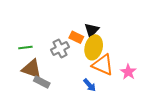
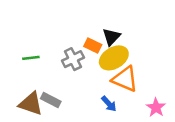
yellow ellipse: (94, 47) -> (114, 58), turned 45
brown triangle: (32, 69) -> (31, 104), moved
pink star: (128, 72) -> (156, 107), moved

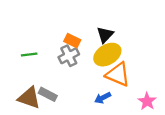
orange rectangle: (93, 46) -> (72, 41), moved
blue arrow: (109, 104) -> (103, 98), turned 105

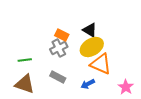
black triangle: (105, 35) -> (90, 30), turned -42
green line: (29, 55) -> (25, 60), moved
gray rectangle: (48, 94) -> (58, 77), moved

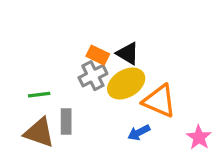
black triangle: (90, 30) -> (128, 53), moved
yellow ellipse: (92, 47) -> (126, 84), moved
gray rectangle: (58, 77) -> (66, 121), moved, turned 63

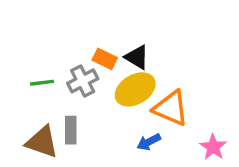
gray cross: (93, 76) -> (83, 81), moved
green line: (39, 95) -> (42, 83), moved

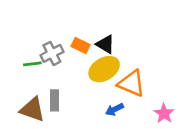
gray cross: (83, 81) -> (52, 53), moved

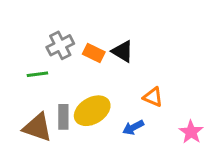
gray cross: (52, 53) -> (60, 45), moved
yellow ellipse: (104, 69) -> (92, 111), moved
orange triangle: (131, 83) -> (153, 97), size x0.6

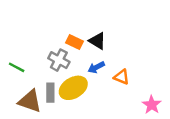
gray cross: (60, 45) -> (59, 60), moved, turned -35
green line: (37, 74) -> (17, 67), moved, turned 35
blue arrow: (133, 127) -> (96, 67), moved

